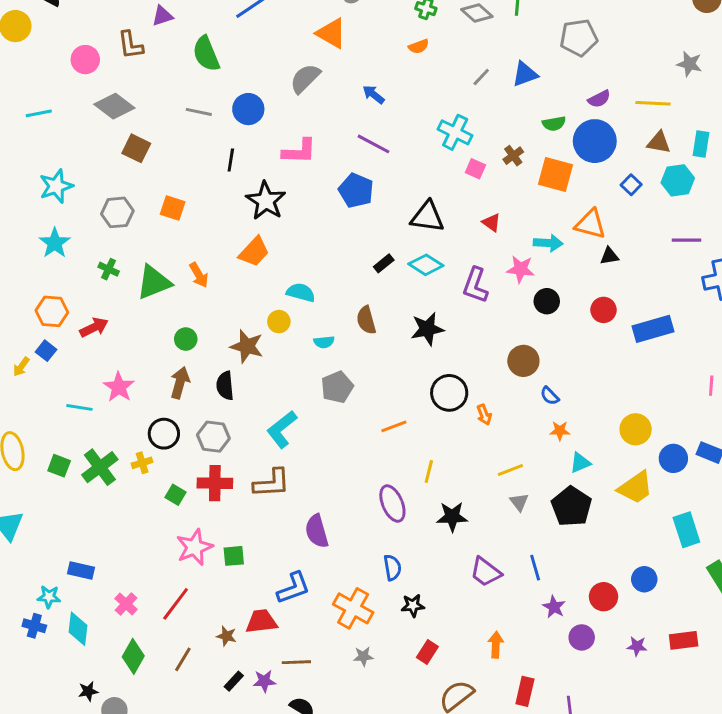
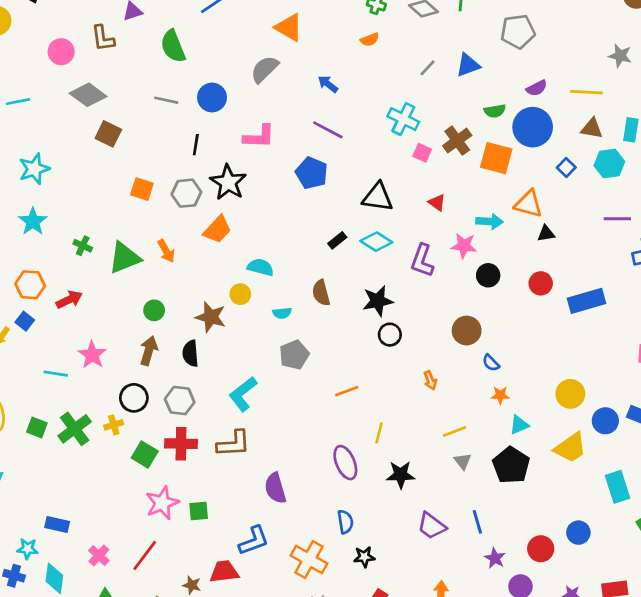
brown cross: (513, 156) -> (457, 141), size x1.5
gray hexagon: (117, 212) -> (186, 193), moved
black circle: (449, 393) -> (390, 335), moved, size x0.7
green square: (176, 495) -> (145, 454), size x1.4

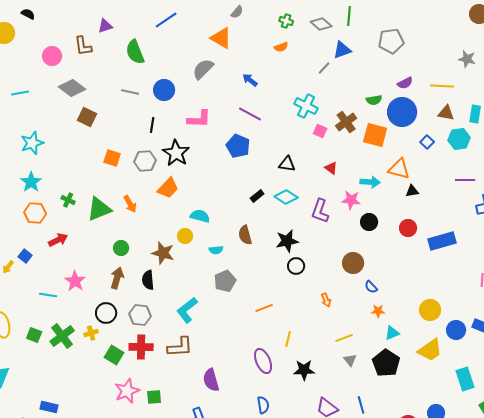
blue triangle: (468, 65) -> (342, 50), moved
black triangle: (378, 197) -> (287, 164), size x0.7
orange hexagon: (30, 285) -> (35, 213), moved

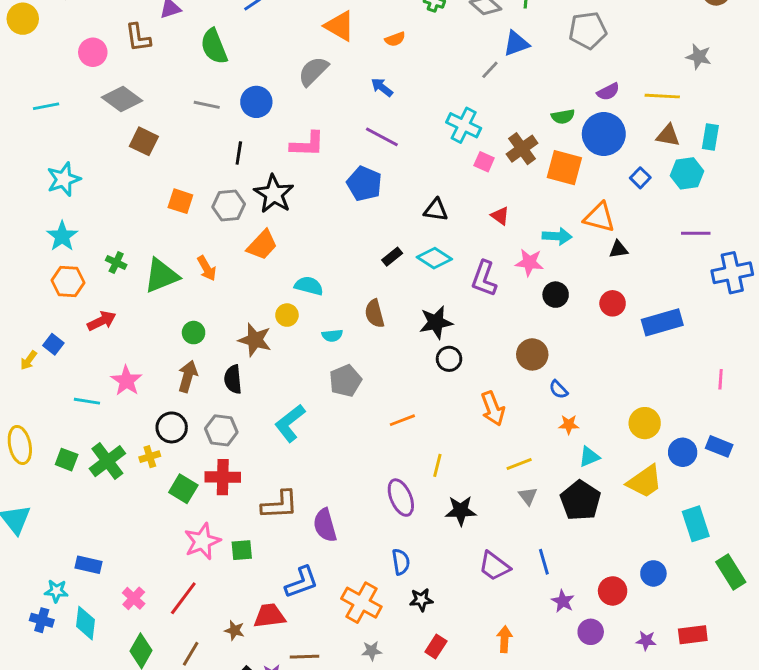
orange semicircle: (281, 47) -> (395, 39), moved
orange arrow: (326, 300) -> (493, 408), size x1.6
brown L-shape: (180, 347) -> (280, 505), moved

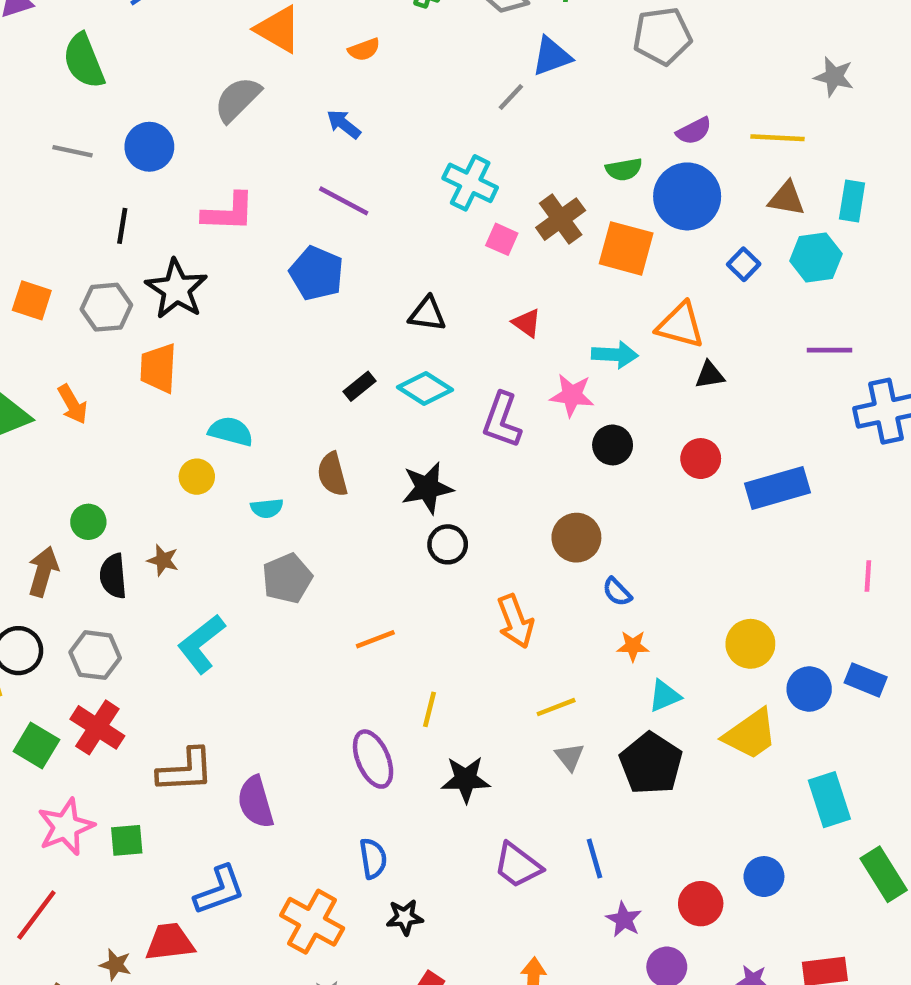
orange trapezoid: (262, 245) -> (158, 368), turned 140
green circle: (194, 333) -> (88, 522), moved
brown star: (255, 340) -> (163, 560), moved, size x0.6
red cross: (223, 477) -> (97, 727), turned 32

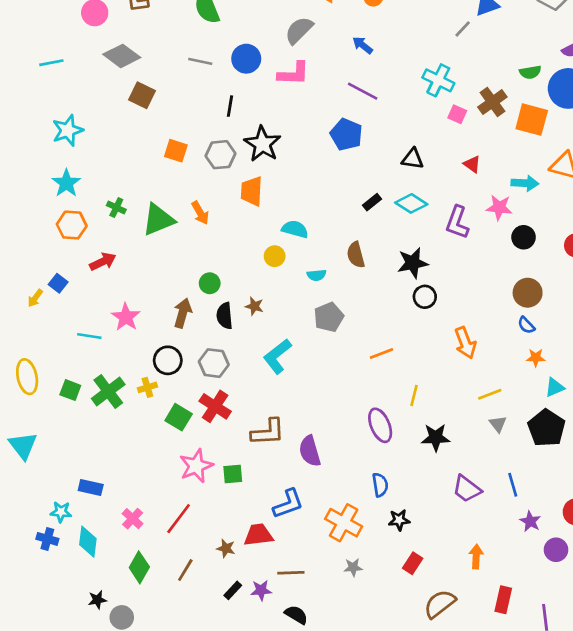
pink L-shape: (228, 212) -> (294, 74), moved
brown circle: (576, 538) -> (528, 293), moved

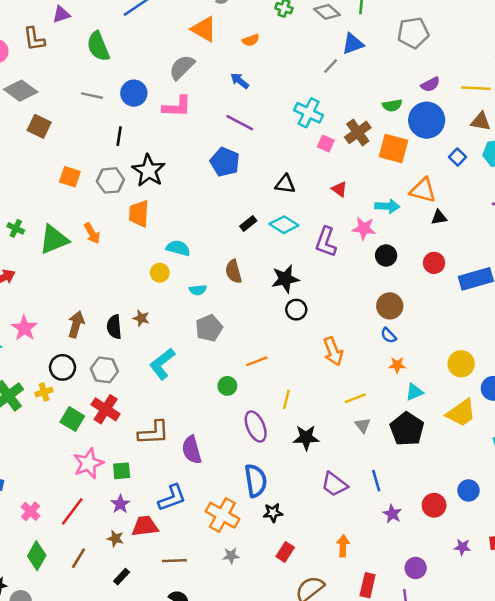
green circle: (210, 283) -> (227, 386), moved
blue semicircle: (380, 485) -> (256, 481), size x1.5
purple circle: (556, 550) -> (416, 568), moved
purple star: (261, 590) -> (120, 504), moved, turned -30

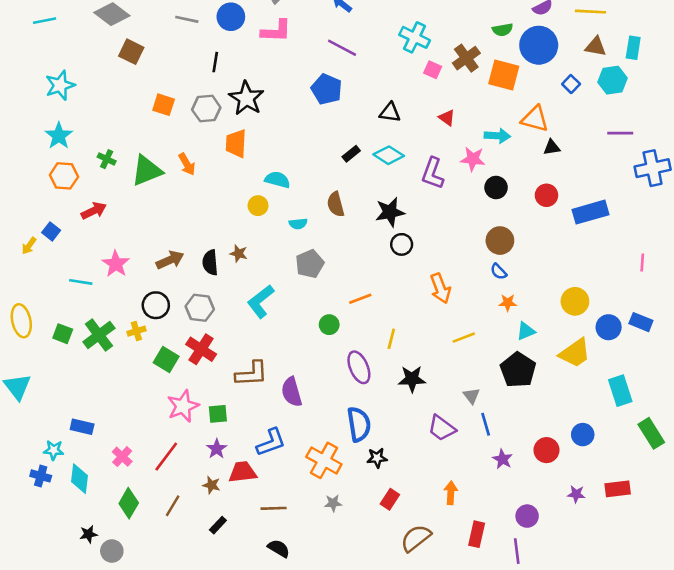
brown arrow: (76, 324) -> (170, 260), turned 50
gray triangle: (363, 425) -> (471, 396), moved

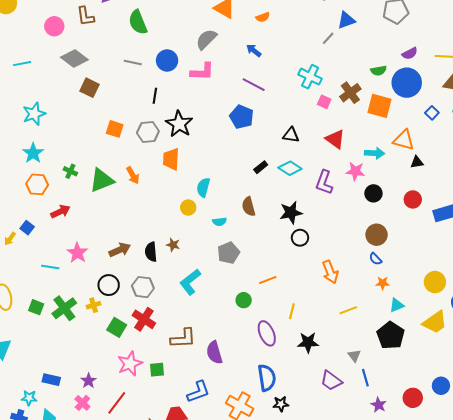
red triangle: (447, 118) -> (335, 139), size x1.5
cyan semicircle: (277, 180) -> (203, 187), turned -90
purple star: (217, 449) -> (89, 381), moved

